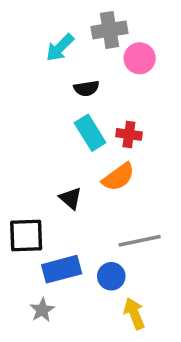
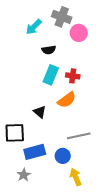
gray cross: (109, 30) -> (62, 17), turned 30
cyan rectangle: (90, 133) -> (51, 75), turned 54

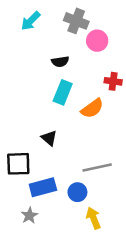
cyan arrow: (34, 27) -> (31, 21), moved
red cross: (73, 76) -> (113, 81), moved
orange semicircle: (67, 100) -> (92, 108), moved

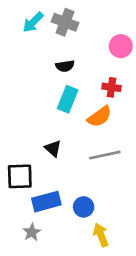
gray cross: (76, 21) -> (65, 22), moved
pink circle: (97, 41) -> (121, 46), moved
red cross: (113, 81) -> (111, 87), moved
gray line: (97, 168) -> (105, 155), moved

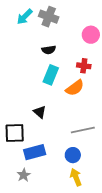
gray line: (105, 155) -> (83, 130), moved
blue circle: (84, 207) -> (73, 155), moved

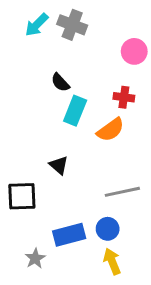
black semicircle: (49, 50) -> (60, 82), moved, turned 56
blue rectangle: (35, 152) -> (69, 235), moved

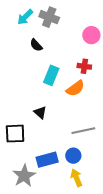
black semicircle: (60, 82) -> (36, 45), moved
gray star: (35, 258) -> (24, 176), size x1.6

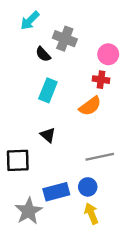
gray cross: (49, 17) -> (65, 39), moved
pink circle: (91, 35) -> (108, 54), moved
cyan rectangle: (51, 75) -> (48, 90), moved

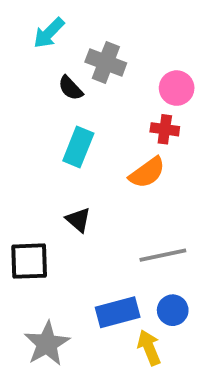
blue circle: (88, 187) -> (173, 310), moved
blue rectangle: (56, 192) -> (118, 312), moved

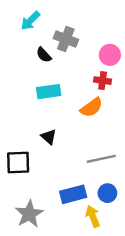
cyan rectangle: (78, 147) -> (49, 92), turned 60

